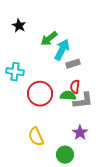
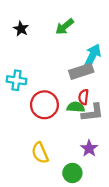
green arrow: (49, 39) -> (65, 27), moved
cyan arrow: (62, 50) -> (93, 56), moved
gray rectangle: (73, 64) -> (81, 71), size x1.5

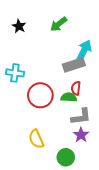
gray L-shape: (93, 113) -> (81, 117), moved

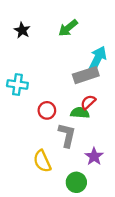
red semicircle: (76, 88) -> (88, 102), turned 40
red circle: (40, 95) -> (47, 110), size x0.6
gray L-shape: (81, 117) -> (67, 135), moved, turned -70

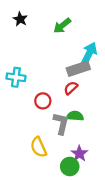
black star: (22, 30) -> (20, 19), moved
red semicircle: (88, 102) -> (71, 88), moved
green semicircle: (80, 113) -> (75, 116), moved
purple star: (94, 156) -> (79, 154), moved

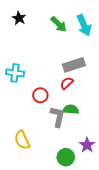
green arrow: (62, 26) -> (59, 24), turned -96
cyan arrow: (89, 54) -> (84, 25), moved, turned 130
yellow semicircle: (39, 147) -> (22, 140), moved
purple star: (79, 154) -> (87, 145), moved

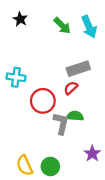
red circle: (40, 95) -> (43, 101), size x1.5
yellow semicircle: (22, 140) -> (25, 165), moved
green circle: (66, 157) -> (50, 166), moved

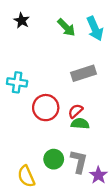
red semicircle: (71, 88) -> (75, 111), moved
gray L-shape: (61, 123) -> (79, 161), moved
purple star: (92, 154) -> (98, 175), moved
green circle: (50, 166) -> (54, 159), moved

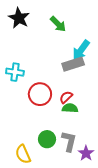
black star: (22, 21) -> (19, 18), size x1.5
cyan arrow: (95, 29) -> (81, 50), moved, turned 60

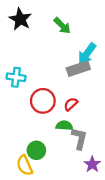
green semicircle: (70, 108) -> (64, 126), moved
green circle: (47, 139) -> (36, 150), moved
gray L-shape: (69, 141) -> (79, 138), moved

